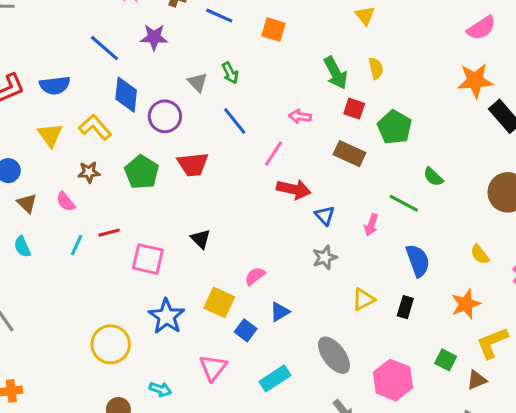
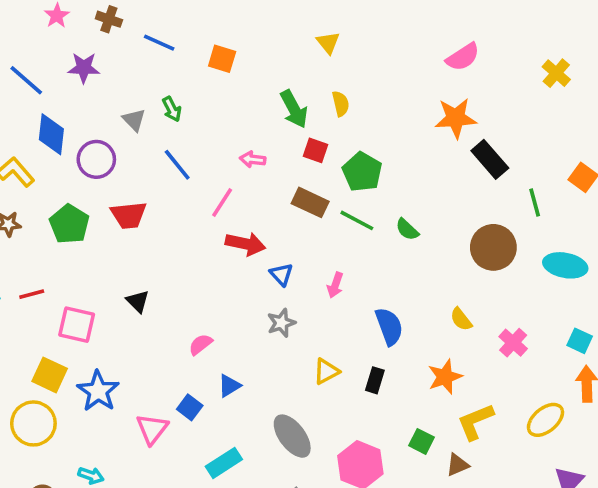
green line: (404, 203) -> (357, 220), moved
yellow square: (219, 302) -> (50, 375), moved
pink triangle: (213, 368) -> (152, 429), moved

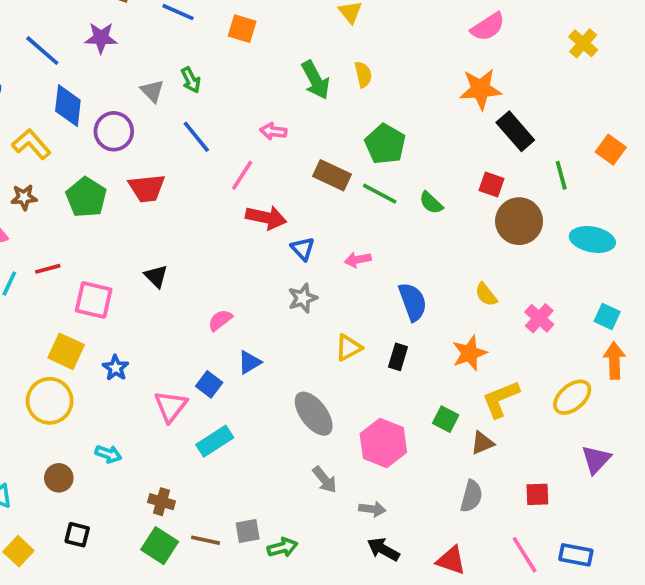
red square: (316, 150) -> (492, 184), moved
pink arrow: (335, 285) -> (358, 260), turned 60
blue star: (98, 391) -> (116, 368), size x0.6
cyan rectangle: (224, 463) -> (215, 441), moved

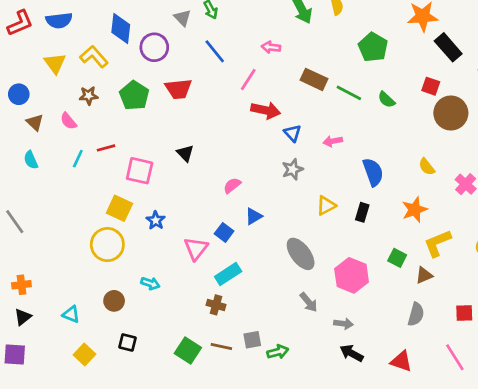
green pentagon: (385, 144) -> (373, 47), moved
brown cross: (161, 502) -> (216, 305), moved

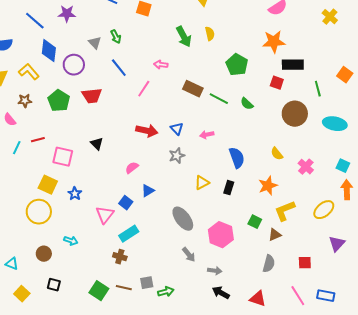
black rectangle: (448, 47) -> (293, 65), turned -50
red square: (431, 86) -> (277, 83), moved
red arrow: (266, 110) -> (147, 131), moved

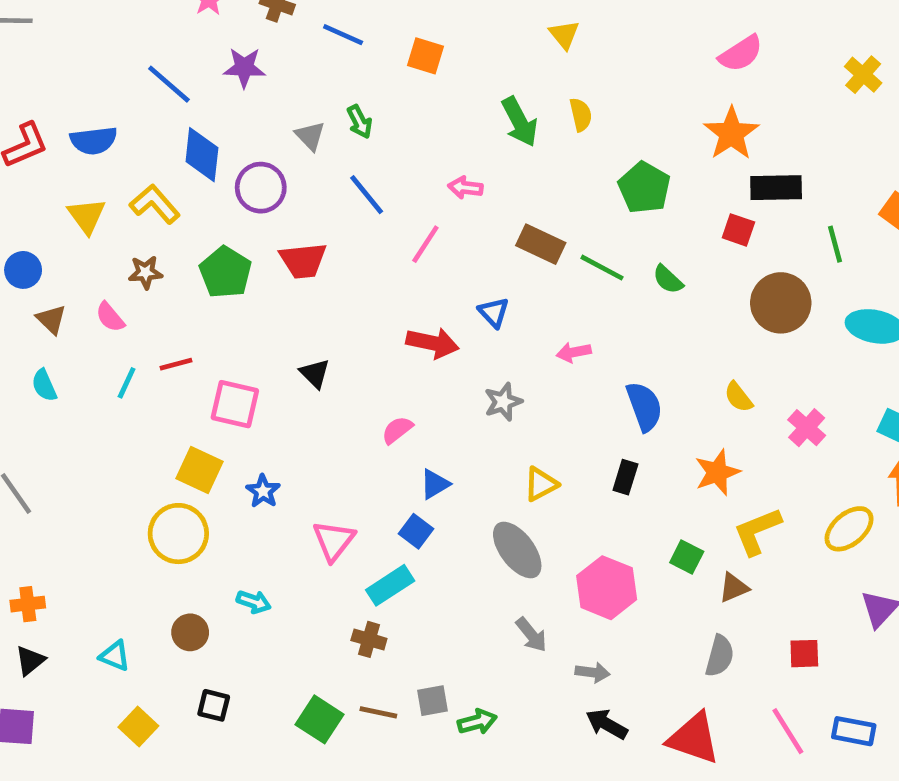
orange star: (274, 42) -> (731, 133), turned -30
blue triangle: (177, 129) -> (494, 312), moved
yellow triangle: (202, 183) -> (541, 484), moved
blue square: (126, 203) -> (416, 531), moved
red triangle: (258, 299) -> (694, 738), size x1.4

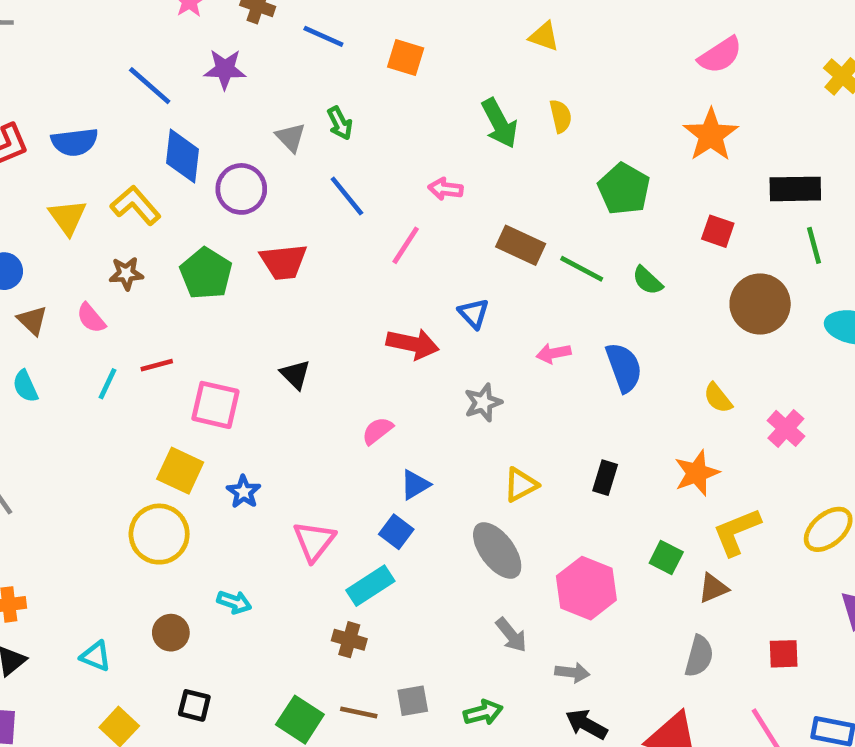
yellow triangle: (564, 35) -> (544, 36), turned -32
black rectangle: (776, 188) -> (795, 189), moved
blue semicircle: (644, 406) -> (624, 367), moved
green arrow: (477, 722) -> (483, 712), moved

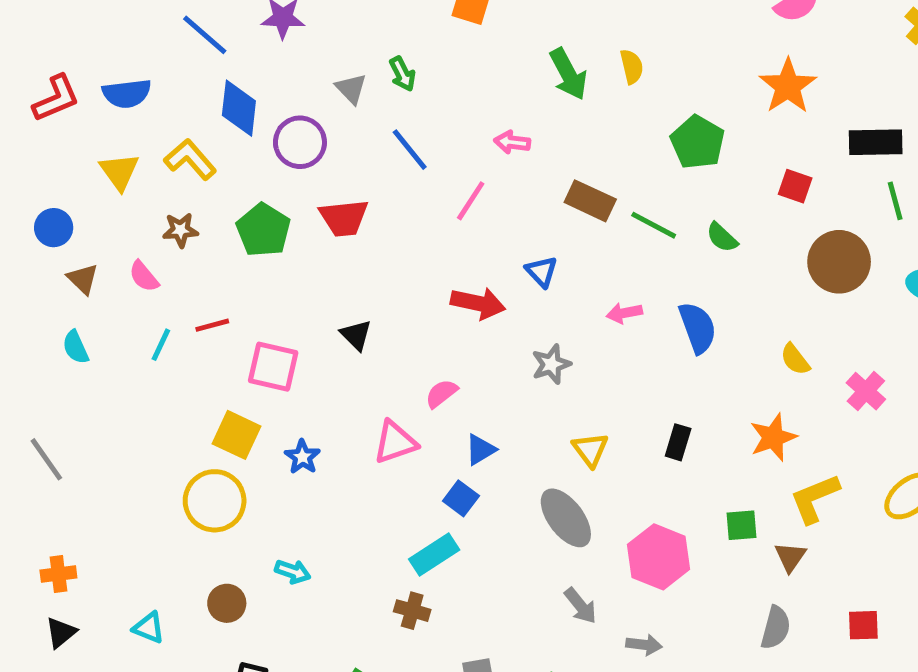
yellow triangle: (521, 485) -> (590, 450), turned -39
pink triangle: (314, 541) -> (395, 442), moved, turned 33
green square: (666, 558) -> (741, 525), turned -32
brown triangle: (713, 588) -> (790, 557), turned -32

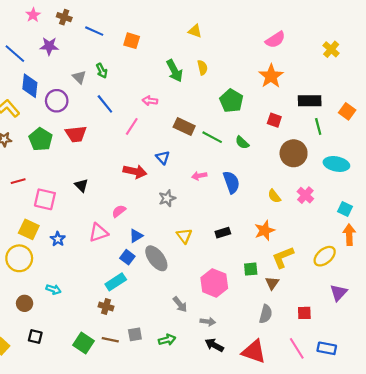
pink cross: (866, 391) -> (305, 195), moved
black rectangle: (678, 442) -> (223, 233), turned 56
gray ellipse: (566, 518) -> (156, 258), moved

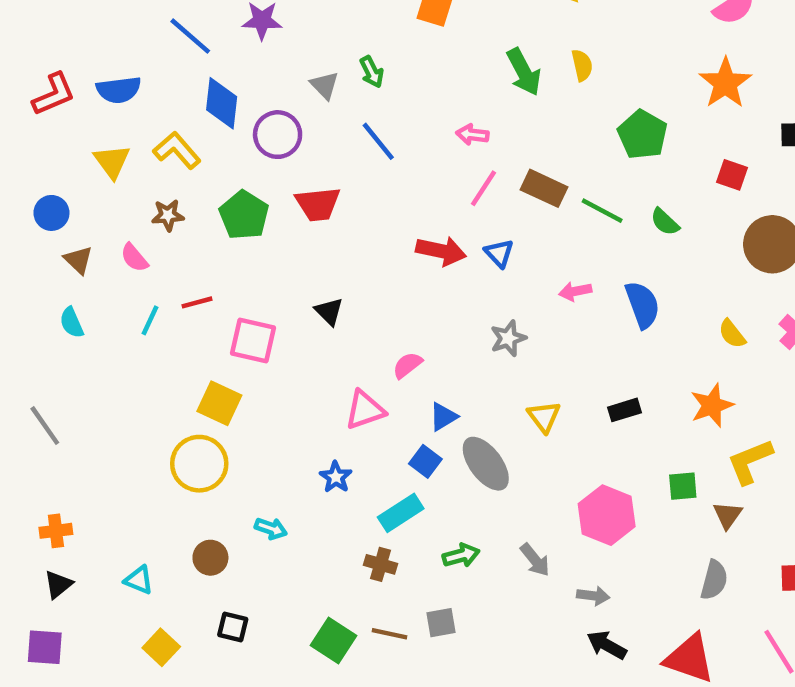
pink line: (132, 126) -> (484, 188), moved
red arrow: (135, 171) -> (441, 251), moved
blue star: (58, 239) -> (336, 477), moved
green arrow: (167, 340) -> (461, 555), moved

